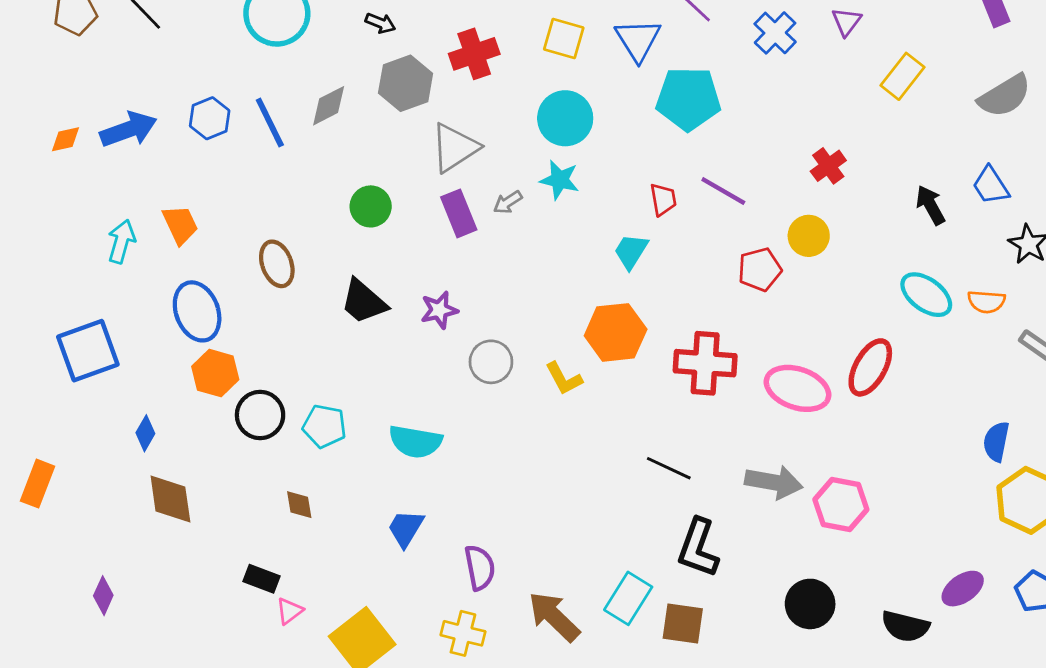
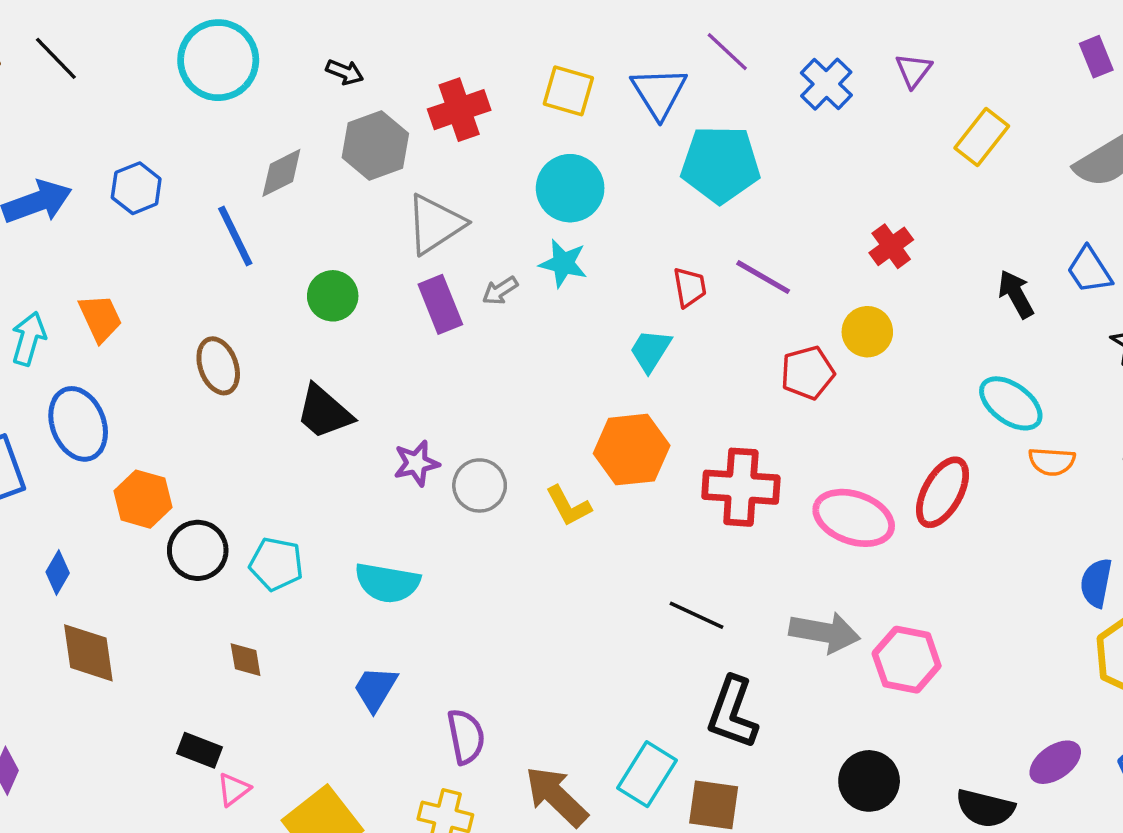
blue line: (270, 122) -> (235, 236), moved
orange semicircle: (986, 302) -> (1052, 462), moved
purple star: (439, 310) -> (416, 463), moved
blue ellipse: (197, 311) -> (78, 424), moved

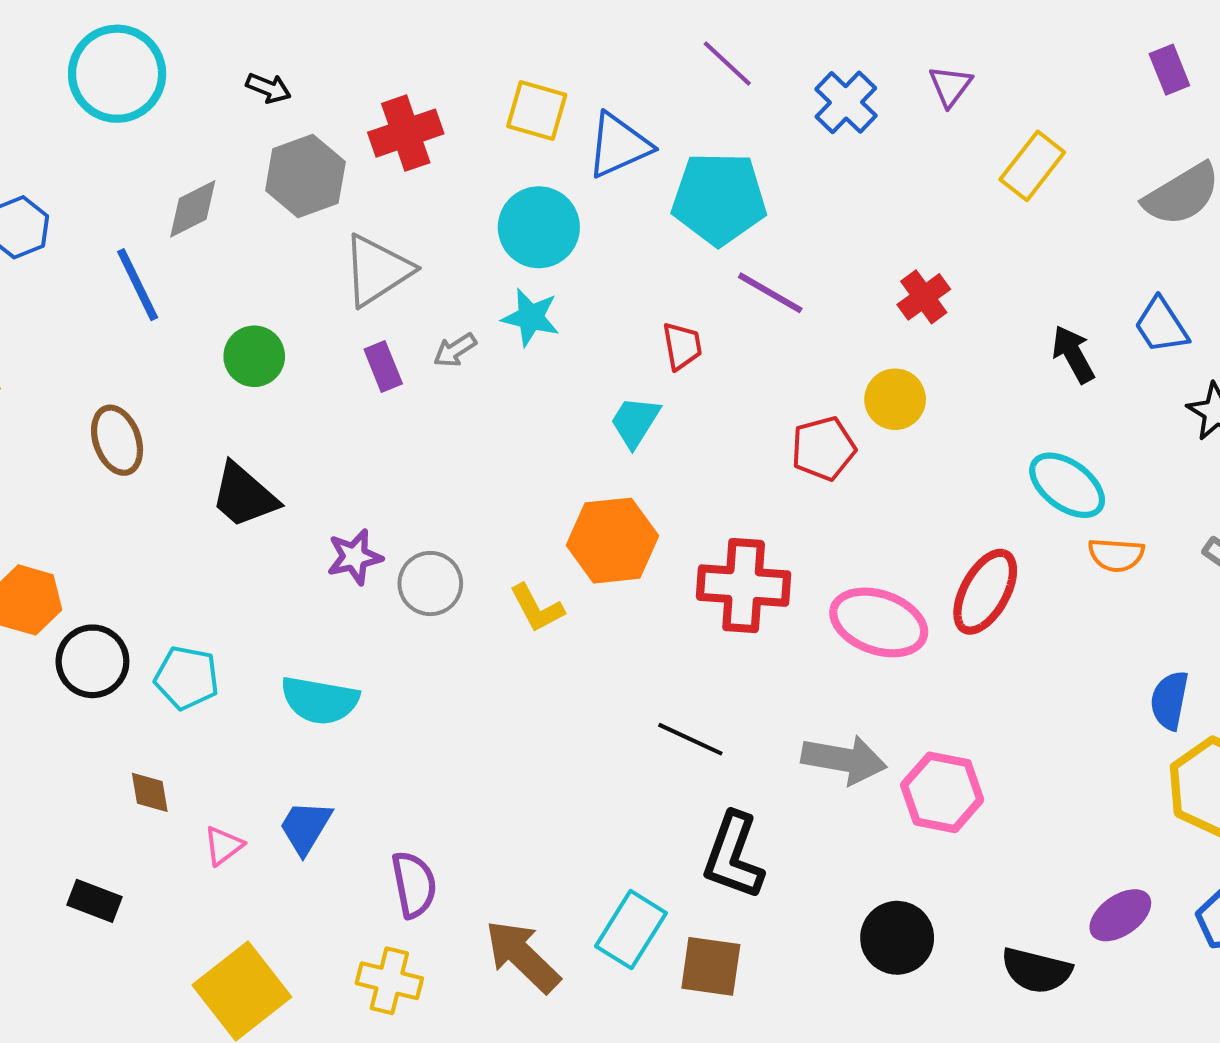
blue triangle: (659, 93) -> (619, 145), moved, turned 38
purple line: (763, 277) -> (770, 293), moved
purple rectangle: (440, 304) -> (383, 367), size x0.7
pink triangle: (234, 790) -> (224, 846), moved

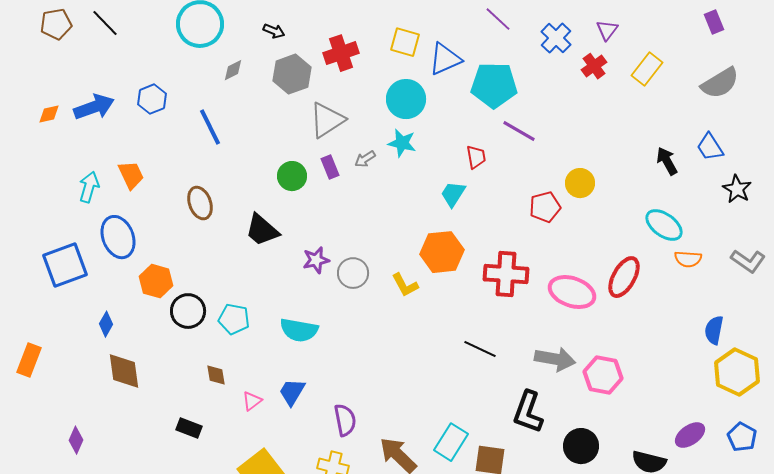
gray diamond: (193, 209) -> (233, 70), moved, size x0.7
red cross: (924, 297) -> (594, 66), moved
green circle: (254, 356) -> (292, 176), moved
black L-shape: (733, 856) -> (528, 412), moved

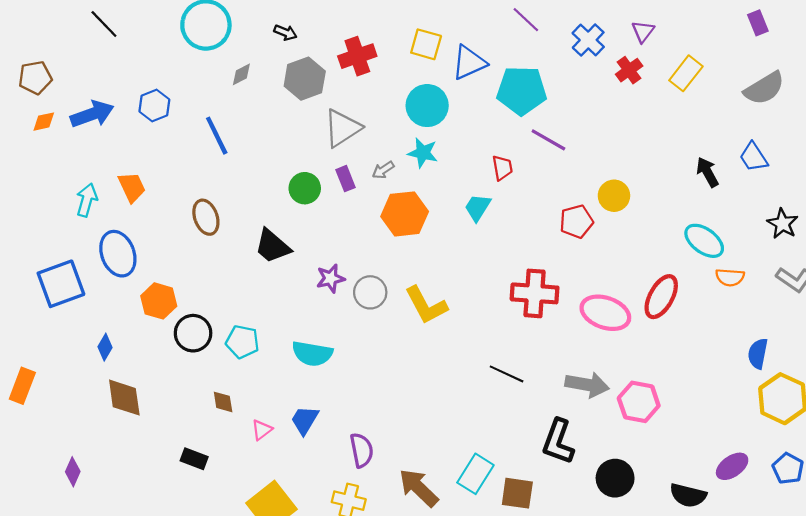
brown pentagon: (56, 24) -> (35, 78), moved
black star: (737, 189) -> (783, 224), moved
orange hexagon: (442, 252) -> (405, 214), moved
yellow L-shape: (405, 285) -> (426, 305), size x1.5

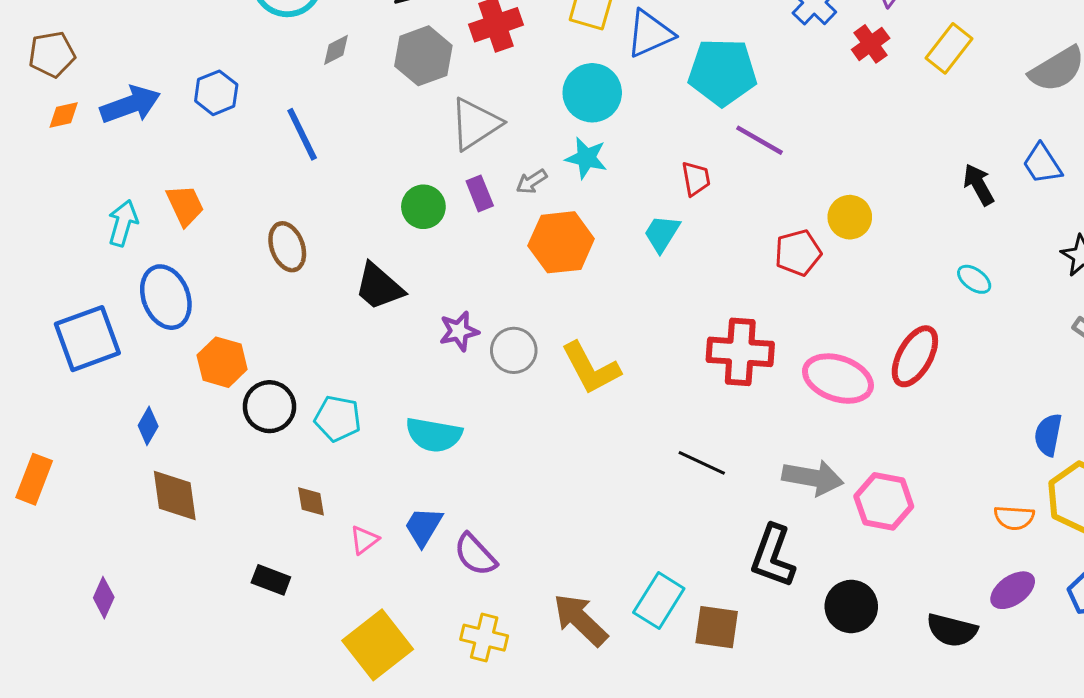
cyan ellipse: (704, 241) -> (974, 279), size x0.6
orange semicircle: (730, 277) -> (1014, 518), moved
purple semicircle: (362, 450) -> (475, 555), moved, turned 148

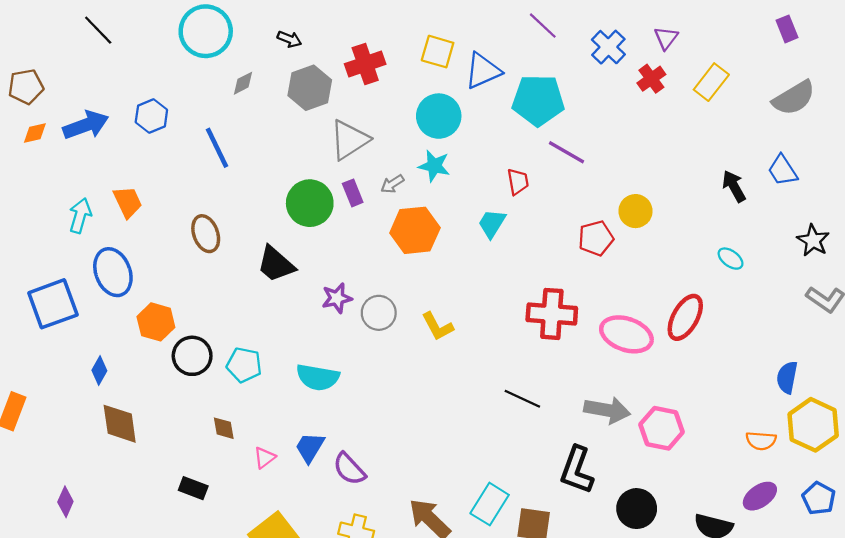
green circle: (423, 207) -> (310, 203), size x1.4
yellow L-shape: (591, 368) -> (438, 326), size x0.7

